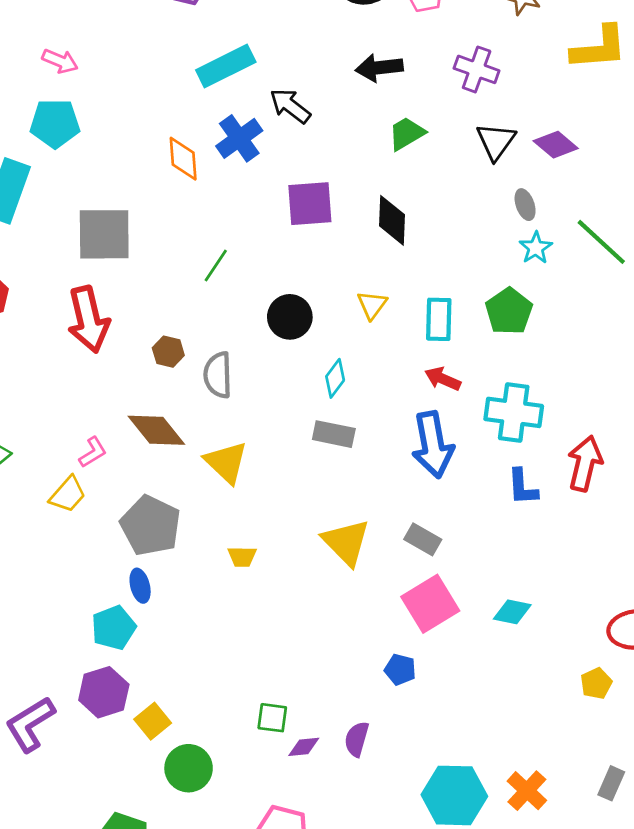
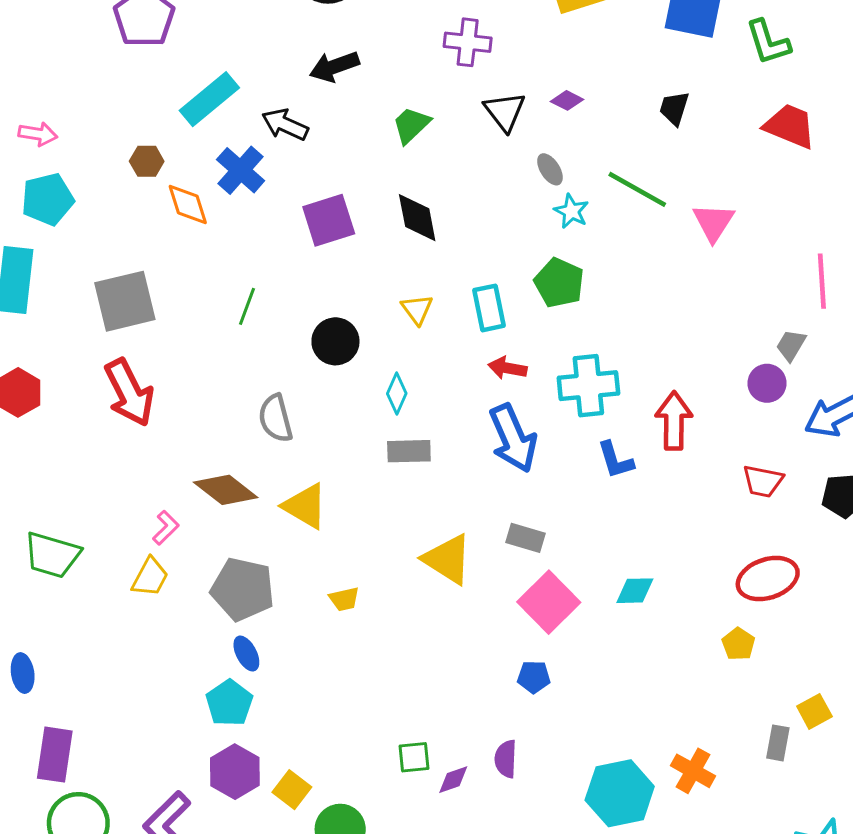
black arrow: (379, 68) -> (334, 67), moved
purple diamond: (556, 145) -> (567, 100), size x0.7
brown hexagon: (168, 352) -> (147, 161), moved

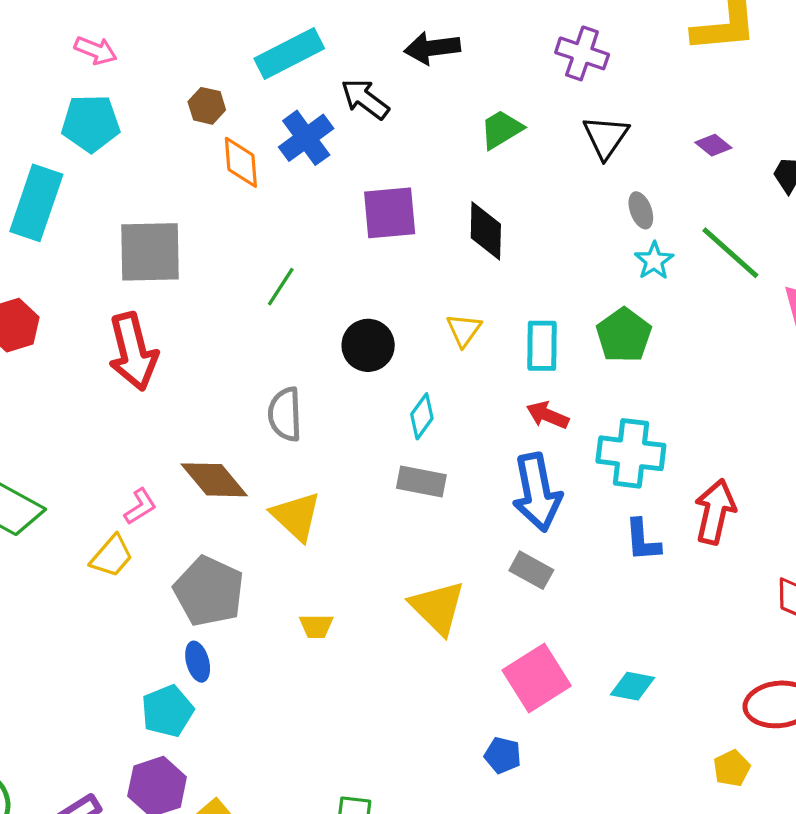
purple diamond: (567, 100) -> (713, 145), moved
gray rectangle: (526, 538) -> (531, 570), moved

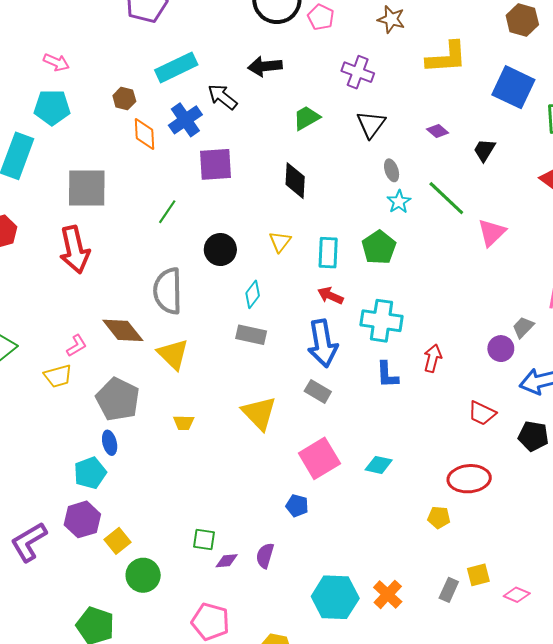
purple square: (390, 213) -> (216, 164), moved
gray semicircle: (285, 414) -> (168, 291), size x1.4
red arrow: (715, 512) -> (433, 358), size x0.7
yellow trapezoid: (112, 556) -> (58, 376), turned 32
yellow pentagon: (732, 768) -> (439, 517), turned 30

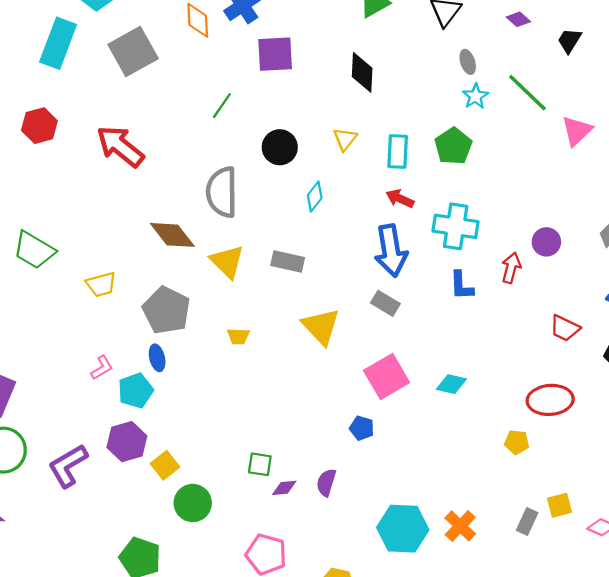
gray square: (87, 188) -> (133, 51), moved, turned -30
red arrow: (75, 250) -> (120, 146), turned 141
gray rectangle: (251, 335) -> (288, 262), moved
pink L-shape: (77, 346) -> (102, 368), moved
purple circle: (501, 349) -> (546, 242), moved

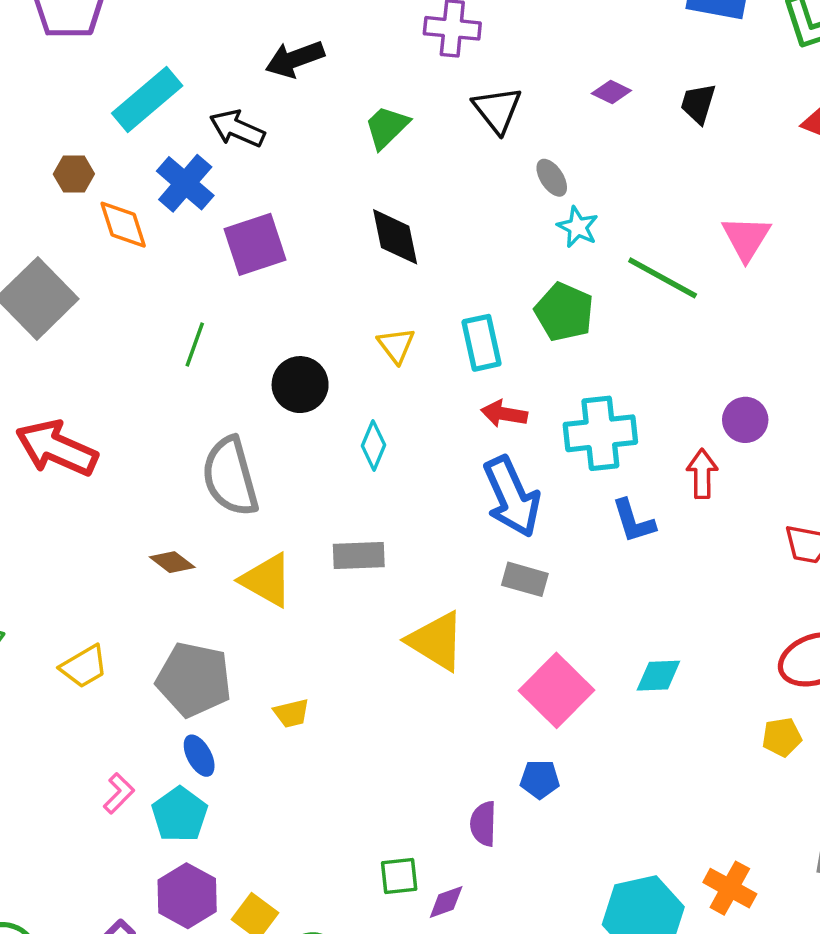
green line: (527, 93) -> (663, 278), moved
brown diamond: (172, 235) -> (172, 562), size x0.6
yellow trapezoid: (238, 336) -> (291, 713), moved
purple semicircle: (326, 483) -> (483, 824), moved

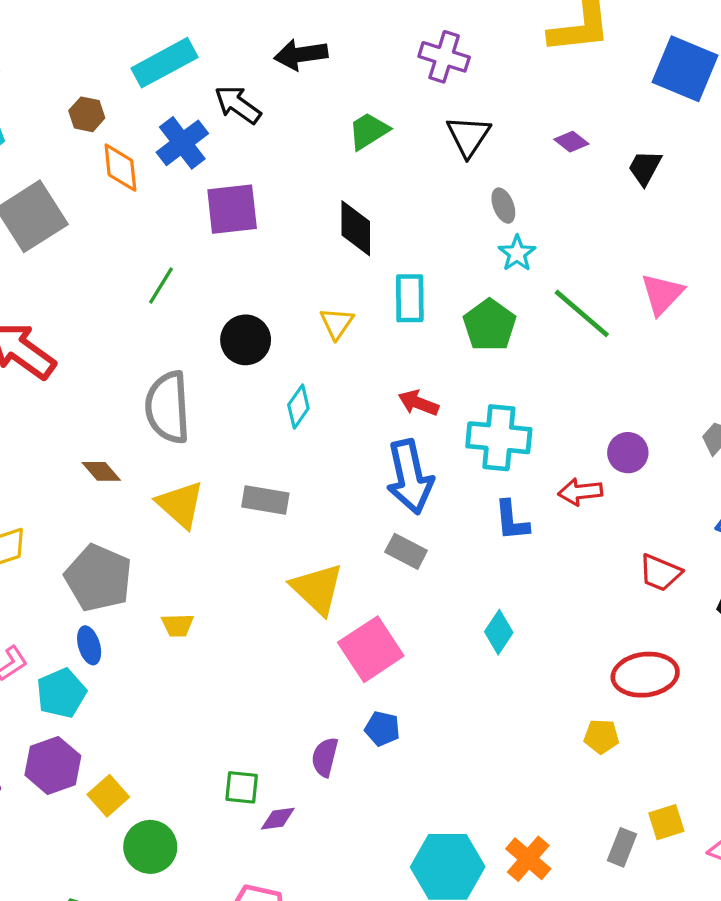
cyan rectangle: (482, 343) -> (410, 298), moved
red arrow: (702, 474) -> (580, 492), turned -108
cyan diamond: (658, 676) -> (499, 632), moved, turned -66
pink square: (557, 690) -> (371, 649), moved

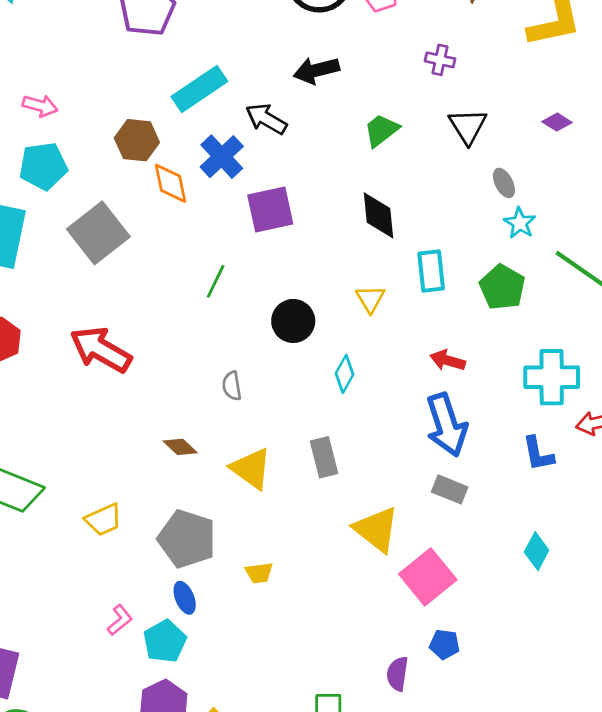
purple cross: (444, 57) -> (440, 60), size x0.7
brown hexagon: (87, 114) -> (137, 140), size x1.4
gray semicircle: (168, 407) -> (232, 386), size x0.5
cyan cross: (499, 438) -> (552, 377), moved
gray rectangle: (265, 500) -> (324, 457), turned 72

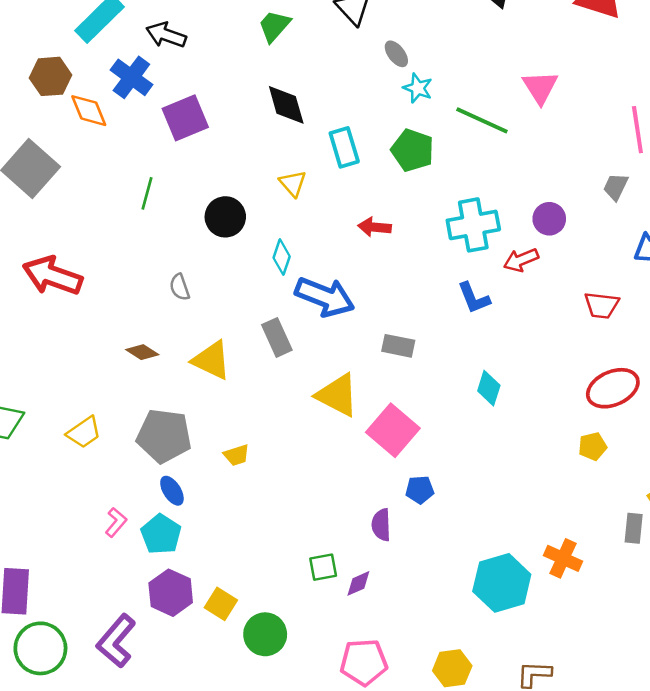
blue arrow: (447, 425) -> (325, 297), moved, turned -40

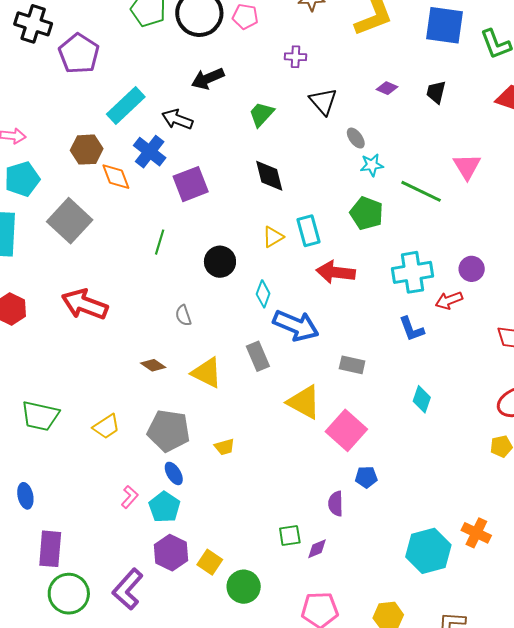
cyan star: (418, 88) -> (372, 165), turned -30
cyan rectangle: (344, 147) -> (308, 231), moved
yellow triangle: (293, 183) -> (273, 237), turned 40
red arrow: (374, 227) -> (336, 272), size x1.5

